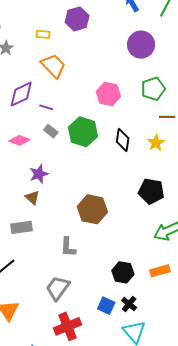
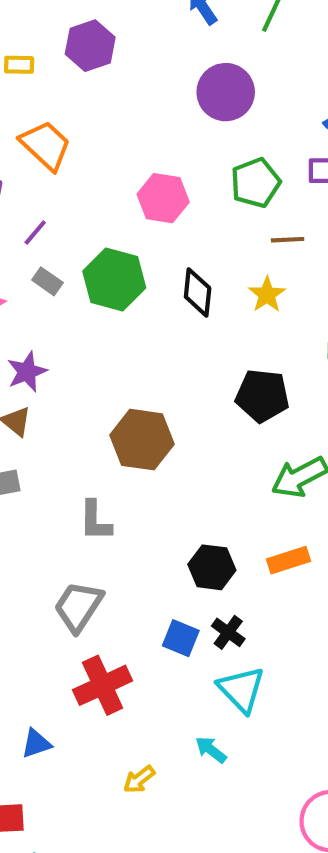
yellow rectangle: (43, 34) -> (19, 65), moved
purple line: (46, 107) -> (35, 232), turned -64

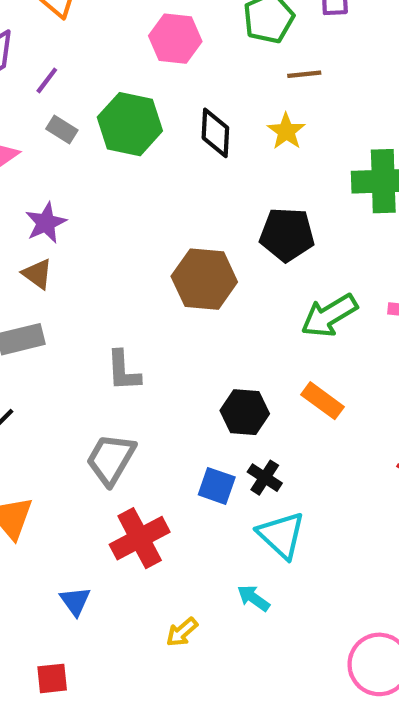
brown hexagon: (142, 440) -> (204, 279), moved
orange rectangle: (289, 560) -> (322, 401), turned 57
blue triangle: (36, 744) -> (75, 601), turned -44

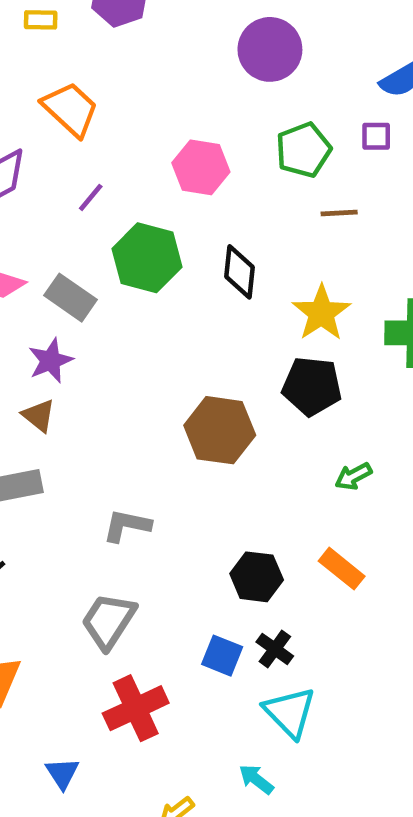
purple line: (47, 80) -> (91, 197), moved
gray rectangle: (62, 129) -> (71, 298), moved, size x1.5
yellow star: (286, 131) -> (321, 313), moved, size x1.4
green arrow: (329, 316) -> (353, 476), size x0.6
gray L-shape: (123, 371) -> (127, 526), turned 102

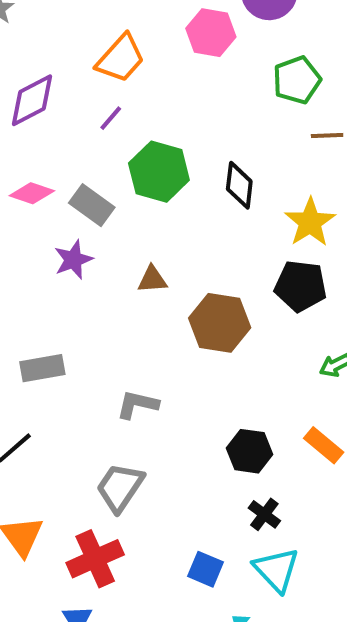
orange trapezoid: (70, 109) -> (121, 58), moved, turned 88
pink hexagon: (201, 167) -> (211, 33), moved
brown triangle: (39, 416) -> (152, 280), moved, turned -44
blue square: (222, 656) -> (205, 569), moved
red cross: (136, 708) -> (95, 559), moved

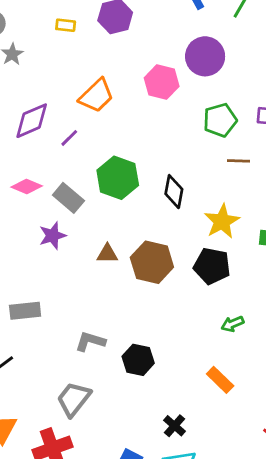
purple line: (111, 118) -> (69, 138), moved
brown hexagon: (220, 323) -> (152, 262), moved
black hexagon: (250, 451) -> (138, 360), moved

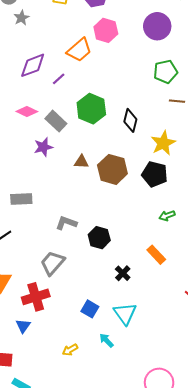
pink hexagon: (162, 82) -> (106, 30), moved
black cross: (174, 426) -> (123, 273), moved

